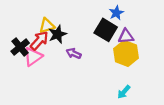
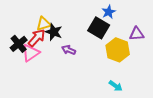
black star: (58, 34) -> (54, 32), turned -30
purple triangle: (126, 36) -> (137, 34), moved
cyan arrow: (124, 92) -> (116, 86), turned -96

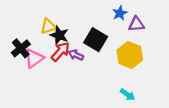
black square: (99, 28) -> (96, 40), moved
purple triangle: (137, 34) -> (136, 24), moved
red arrow: (37, 38) -> (60, 52), moved

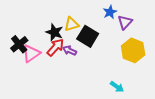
purple triangle: (136, 24) -> (125, 22), turned -42
yellow triangle: (48, 26) -> (72, 24), moved
yellow hexagon: (130, 55) -> (133, 50), moved

